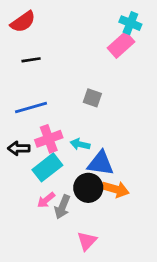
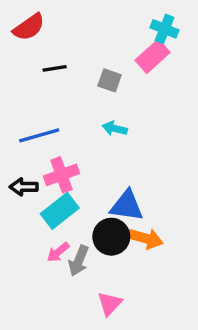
black line: (31, 60) -> (55, 68), moved
gray square: (92, 98) -> (110, 80), moved
cyan arrow: (80, 144) -> (115, 128), moved

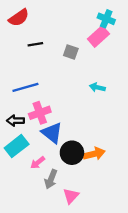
cyan arrow: (115, 128) -> (97, 87), moved
blue triangle: (127, 206) -> (52, 133), moved, turned 30
cyan rectangle: (60, 211) -> (17, 146), moved
orange arrow: (146, 238) -> (94, 154), turned -30
gray arrow: (79, 261) -> (51, 179), moved

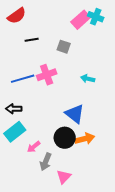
pink rectangle: (98, 36) -> (81, 20), moved
pink cross: (40, 113) -> (47, 75), moved
blue triangle: (52, 133) -> (75, 114), moved

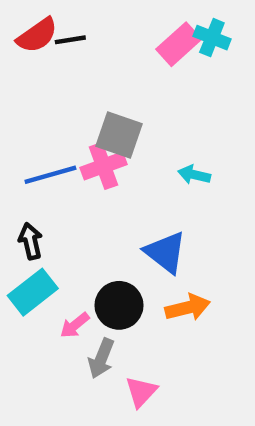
black line: (32, 40) -> (70, 40), moved
gray square: (64, 47) -> (119, 135), moved, size x1.5
black arrow: (14, 109) -> (30, 241), turned 77
black circle: (65, 138) -> (119, 305), moved

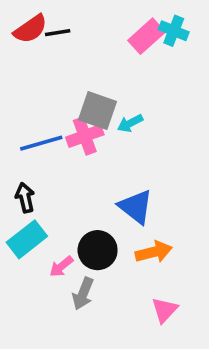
cyan arrow: (194, 175) -> (130, 123), moved, turned -40
pink triangle: (141, 392) -> (165, 310), moved

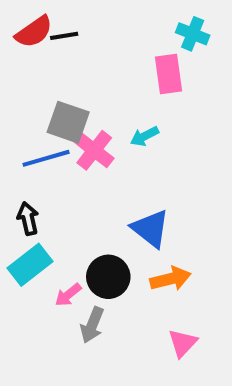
pink rectangle: (146, 36) -> (169, 74), moved, turned -56
gray square: (98, 111) -> (68, 122), moved
pink cross: (85, 136) -> (94, 150), turned -32

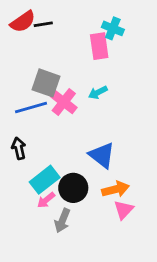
cyan cross: (193, 34) -> (113, 28), moved
pink rectangle: (169, 74) -> (99, 46), moved
cyan rectangle: (30, 265) -> (45, 180), moved
pink triangle: (183, 343) -> (124, 210), moved

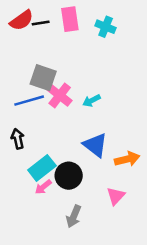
pink rectangle: (99, 46) -> (70, 19), moved
cyan arrow: (98, 92) -> (92, 101), moved
orange arrow: (116, 189) -> (127, 159), moved
gray arrow: (62, 221) -> (74, 216), moved

